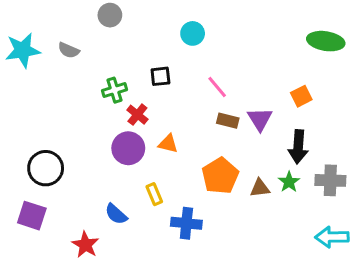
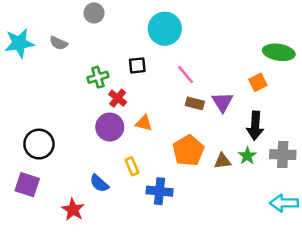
cyan circle: (193, 33) -> (165, 29), size x1.6
green ellipse: (326, 41) -> (279, 52), moved

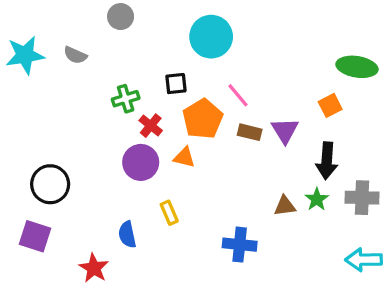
orange pentagon: (188, 151) -> (203, 119), moved
blue semicircle: (99, 183) -> (127, 235), turned 36
blue cross: (160, 191) -> (240, 245), moved

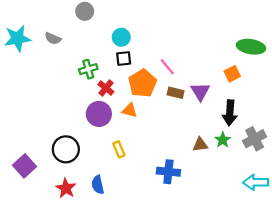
cyan circle: (211, 37) -> (121, 37), moved, size x0.6
black circle: (50, 184) -> (66, 149), moved
gray cross: (362, 198) -> (255, 139), turned -30
blue semicircle: (127, 235) -> (98, 185), moved
purple square: (35, 236) -> (25, 166), turned 30

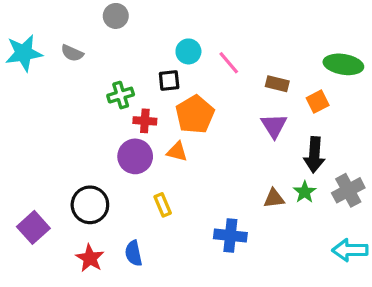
cyan circle: (121, 37) -> (188, 51), moved
pink line: (167, 67) -> (229, 63), moved
red cross: (106, 88) -> (145, 121), turned -35
brown rectangle: (176, 93) -> (277, 84), moved

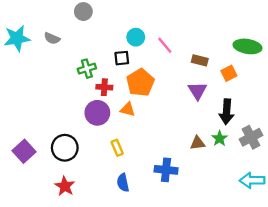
purple square: (33, 227) -> (24, 151), moved
blue semicircle: (134, 253) -> (123, 183), moved

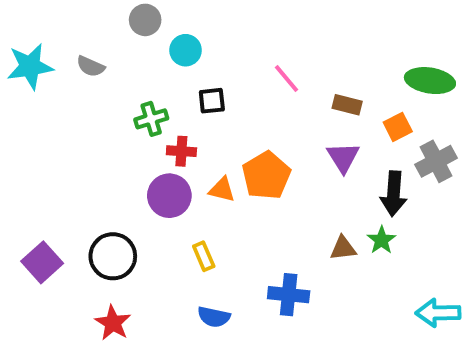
cyan circle: (136, 37) -> (186, 50), moved
orange pentagon: (140, 83) -> (266, 175), moved
gray cross: (251, 137) -> (436, 161), moved
blue semicircle: (123, 183) -> (214, 317), turned -66

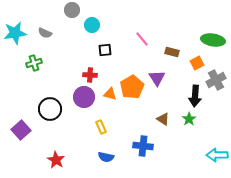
green cross: (151, 119) -> (34, 63), moved
purple triangle: (343, 157) -> (157, 78), moved
brown triangle: (343, 248) -> (163, 119), moved, turned 40
black circle: (113, 256) -> (50, 109), moved

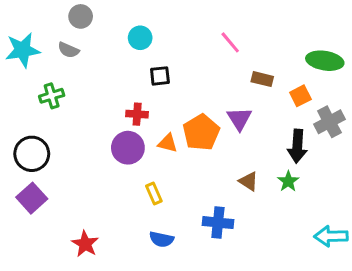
gray circle: (72, 10) -> (81, 16), moved
pink line: (142, 39) -> (230, 42), moved
black circle: (50, 109) -> (32, 154), moved

